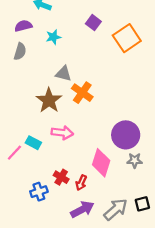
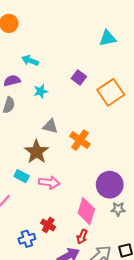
orange cross: (82, 93) -> (80, 140), moved
cyan rectangle: (33, 143) -> (22, 176), moved
red arrow: (81, 183) -> (82, 237), moved

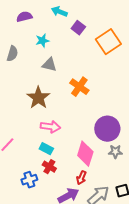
cyan arrow: (30, 60) -> (59, 12), moved
purple semicircle: (12, 81) -> (24, 17), moved
gray triangle: (50, 126) -> (49, 65), moved
cyan rectangle: (22, 176) -> (46, 149), moved

